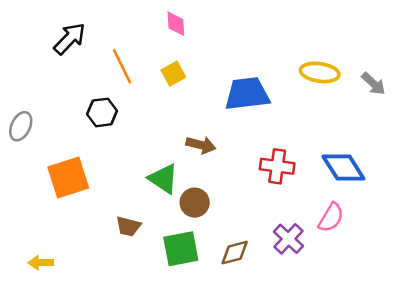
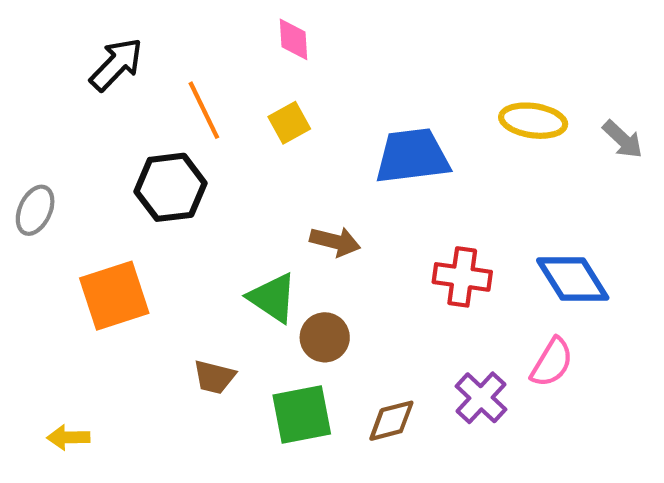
black hexagon: (102, 112) -> (170, 187), size x1.4

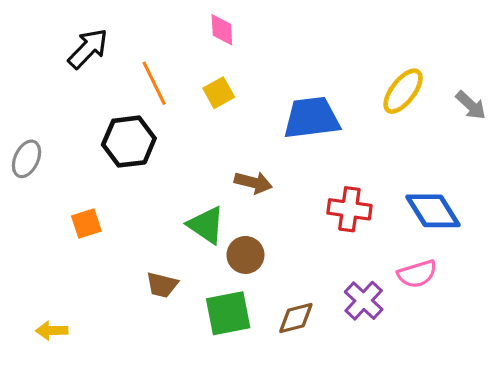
yellow ellipse: (533, 121) -> (403, 91), turned -60
orange square: (114, 296) -> (86, 223), size x0.6
pink semicircle: (552, 362) -> (417, 274), turned 42

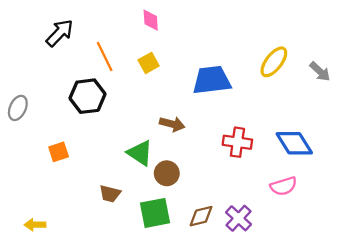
purple cross: (364, 301) -> (239, 218), moved

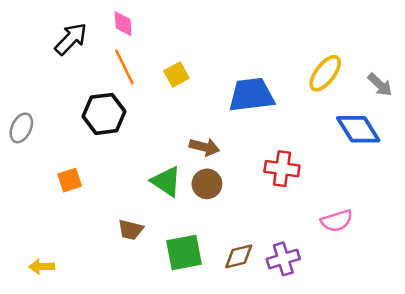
pink diamond: (151, 20) -> (123, 24), moved
blue diamond: (294, 143) -> (358, 129), moved
brown circle: (167, 173) -> (207, 184), moved
purple cross: (239, 218) -> (283, 259), turned 30

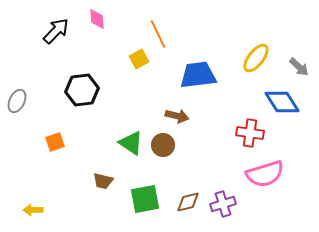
orange line: (124, 67) -> (158, 34), moved
brown arrow: (204, 147) -> (177, 116), moved
red cross: (282, 169) -> (250, 133), moved
pink semicircle: (337, 221) -> (265, 174), size x1.5

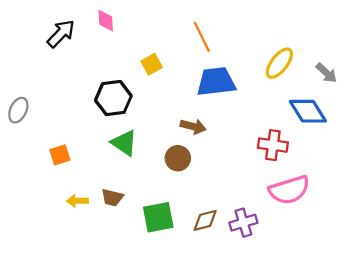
orange line: (158, 34) -> (202, 37), moved
black hexagon: (82, 90) -> (113, 98), moved
green triangle: (131, 143) -> (124, 143), moved
yellow arrow: (33, 210) -> (77, 201), moved

